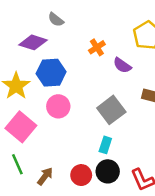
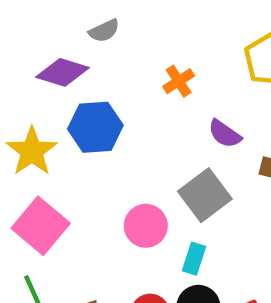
gray semicircle: (56, 20) -> (104, 31), turned -63
purple semicircle: (122, 65) -> (225, 134), moved
pink circle: (58, 106) -> (146, 226), moved

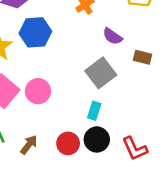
pink circle: (146, 226) -> (38, 91), moved

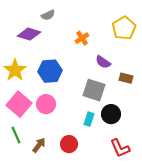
blue hexagon: (35, 32) -> (50, 71), moved
gray square: (101, 73) -> (94, 90), turned -35
black circle: (97, 139) -> (111, 114), moved

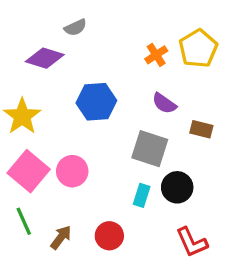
orange cross: (82, 38) -> (156, 55), moved
blue hexagon: (50, 71) -> (96, 102), moved

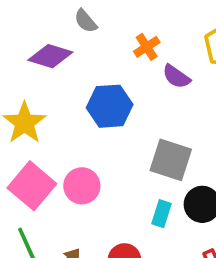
gray semicircle: (75, 27) -> (86, 21), turned 75
orange cross: (156, 55) -> (147, 47), moved
purple semicircle: (164, 103) -> (176, 77), moved

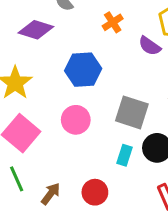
purple semicircle: (176, 77) -> (150, 46), moved
pink circle: (82, 186) -> (76, 120), moved

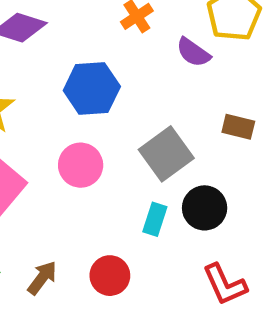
gray square: (132, 112) -> (166, 154), turned 36

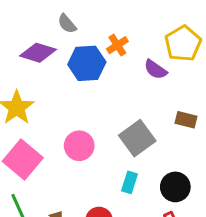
blue hexagon: (92, 88) -> (87, 63), moved
black circle: (205, 208) -> (175, 187), moved

